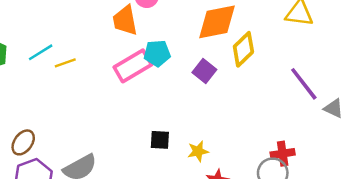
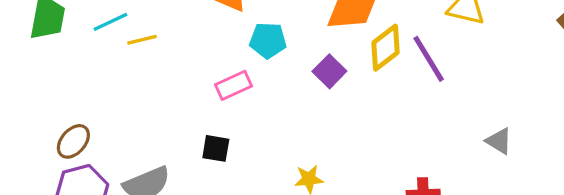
pink rectangle: (133, 66) -> (234, 85), moved, size x0.7
purple line: (304, 84) -> (429, 59), moved
black square: (160, 140) -> (216, 148), moved

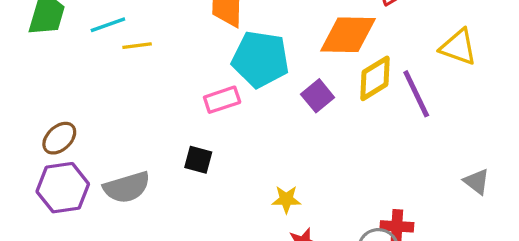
cyan pentagon: (268, 40) -> (260, 59), size x1.6

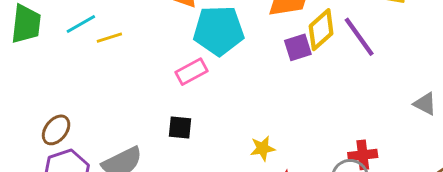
purple square: (318, 96) -> (298, 47), moved, turned 32

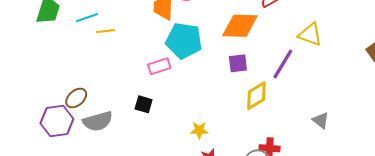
yellow diamond: (321, 30) -> (256, 96), moved
purple line: (359, 37) -> (283, 64), turned 56
brown ellipse: (56, 130) -> (76, 98), moved

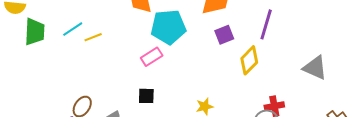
gray triangle: (321, 120) -> (315, 68), size x1.5

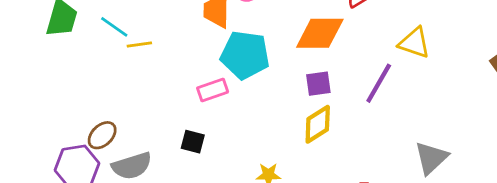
cyan line: (73, 29) -> (114, 27), turned 55
yellow diamond: (249, 60) -> (318, 124), moved
gray triangle: (315, 68) -> (431, 158), turned 40

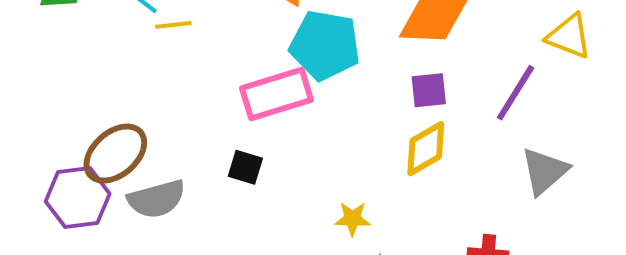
pink rectangle: (213, 90) -> (276, 94), size x1.6
brown ellipse: (102, 135) -> (115, 154), size x1.5
gray triangle: (431, 158) -> (545, 171), moved

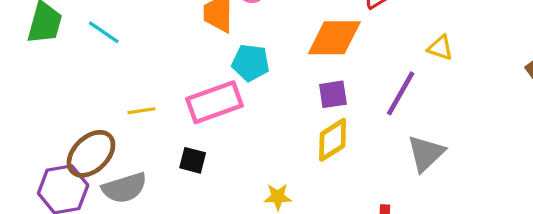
yellow line: (173, 25) -> (142, 111), moved
yellow triangle: (569, 36) -> (440, 48), size x0.7
cyan pentagon: (325, 45) -> (251, 63), size x0.7

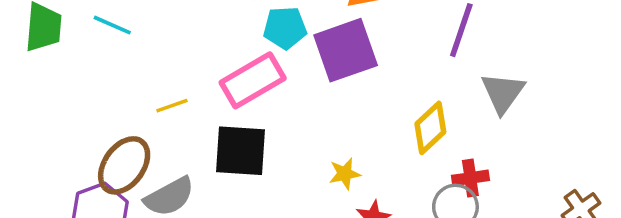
purple square: (333, 94) -> (346, 50), moved, size x1.8
yellow diamond: (333, 140) -> (430, 128), moved
black square: (193, 160) -> (240, 151), size x1.8

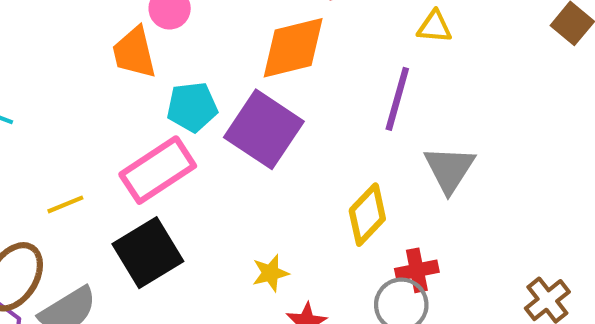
purple square: (346, 50) -> (264, 129), turned -34
black square: (240, 151) -> (148, 253), turned -32

